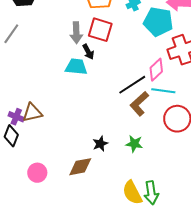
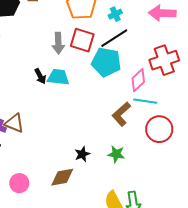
cyan pentagon: (158, 22) -> (106, 62), moved
black arrow: (88, 52) -> (40, 76), moved
black line: (132, 85) -> (114, 38), moved
brown triangle: (32, 113) -> (14, 123), turned 35

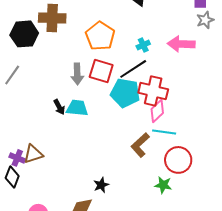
cyan cross: (115, 14) -> (143, 45), moved
red cross: (164, 60) -> (153, 91), moved, turned 32
brown triangle: (14, 123) -> (33, 154), turned -40
green star: (116, 154) -> (163, 185), moved

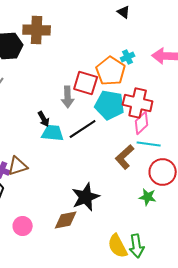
orange pentagon: (100, 36) -> (111, 71), moved
black line: (133, 69) -> (83, 129), moved
gray arrow: (77, 74) -> (68, 97), moved
cyan trapezoid: (77, 108) -> (53, 133), moved
black star: (101, 185) -> (86, 197), size x1.8

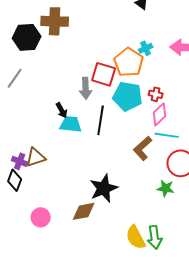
red cross: (138, 103) -> (156, 94), size x0.5
black line: (83, 129) -> (101, 120), turned -48

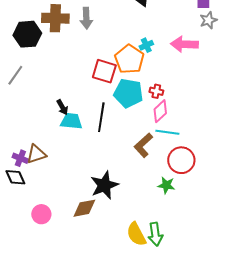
gray arrow: (86, 88) -> (86, 18), moved
black diamond: (15, 180) -> (15, 177), turned -45

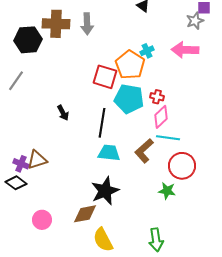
gray star: (208, 20) -> (195, 21), moved
cyan trapezoid: (71, 121) -> (109, 153), moved
black diamond: (15, 177) -> (16, 183), turned -30
yellow semicircle: (136, 234) -> (103, 240), moved

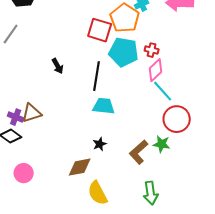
cyan line: (168, 138) -> (163, 91), turned 40
brown L-shape: (144, 151) -> (139, 152), moved
black star: (105, 191) -> (100, 144), size x0.5
pink circle: (42, 220) -> (24, 173), moved

